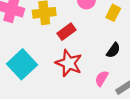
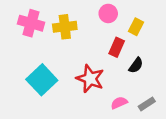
red rectangle: (66, 32) -> (117, 47), moved, turned -30
pink semicircle: (102, 78) -> (119, 103), moved, turned 35

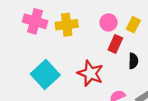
pink circle: (108, 13) -> (108, 22), moved
black semicircle: (136, 65) -> (133, 61), turned -35

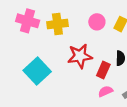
red rectangle: (115, 44) -> (103, 70), moved
red star: (90, 73) -> (80, 56), moved, turned -30

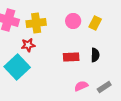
red star: (80, 56) -> (28, 45), moved, size x0.6
red rectangle: (103, 70) -> (71, 57), moved, turned 63

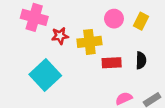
yellow cross: (36, 23) -> (89, 42), moved
red star: (28, 45) -> (60, 36), moved

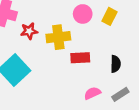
black semicircle: (141, 60) -> (116, 64), moved

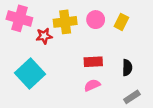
yellow cross: (58, 37) -> (65, 22), moved
pink semicircle: (92, 93) -> (92, 85), moved

